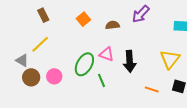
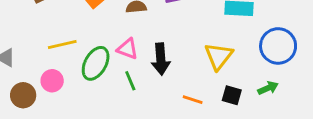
yellow line: (40, 44) -> (62, 45), moved, turned 30
brown circle: (31, 77) -> (23, 95), moved
green line: (101, 80) -> (130, 81), moved

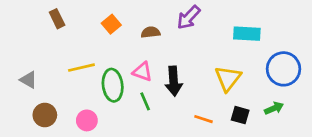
green ellipse: (96, 63) -> (113, 85), turned -36
pink circle: (52, 81) -> (87, 120), moved

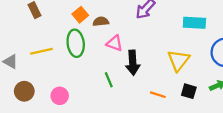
brown semicircle: (151, 32) -> (101, 22), moved
yellow line: (81, 68) -> (41, 51), moved
pink triangle: (142, 72) -> (115, 43), moved
green ellipse: (113, 85) -> (76, 43), moved

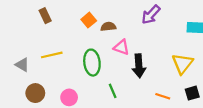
green ellipse: (76, 43) -> (92, 63), moved
green line: (109, 80) -> (113, 91), moved
black square: (189, 91) -> (192, 93), turned -32

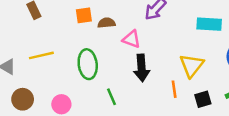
orange square: (89, 20) -> (84, 15), turned 32
pink triangle: (121, 47) -> (132, 39), moved
orange line: (163, 96) -> (174, 89), moved, turned 64

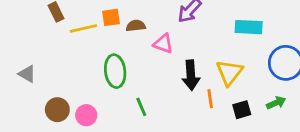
yellow line: (41, 55) -> (83, 28), moved
black arrow: (142, 68) -> (191, 75), moved
brown circle: (23, 99) -> (57, 110), moved

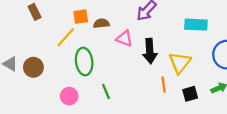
yellow line: (83, 28) -> (66, 37), moved, turned -35
black arrow: (191, 75) -> (150, 51), moved
brown circle: (57, 110) -> (33, 67), moved
pink circle: (86, 115) -> (69, 96), moved

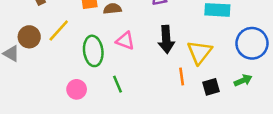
yellow line: (66, 37) -> (59, 30), moved
pink triangle: (124, 38) -> (125, 41), moved
brown circle: (33, 67) -> (29, 37), moved

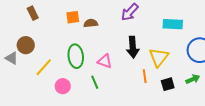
yellow line: (59, 30) -> (44, 67), moved
pink triangle: (125, 41) -> (105, 61), moved

